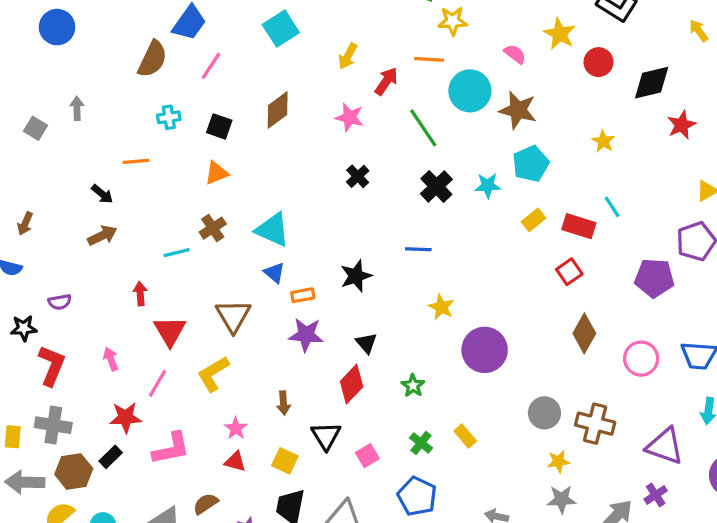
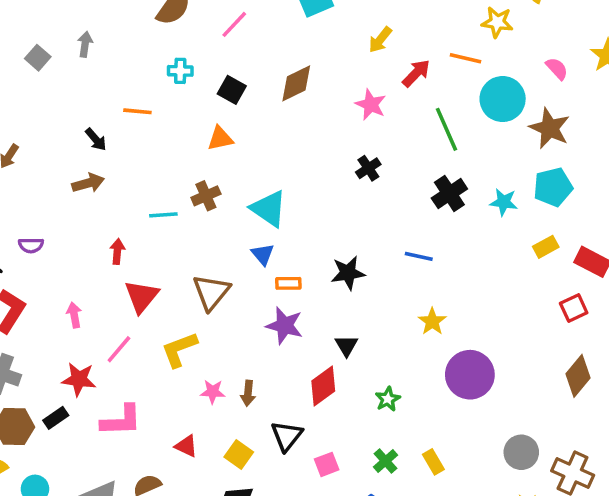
pink star: (236, 428) -> (213, 392), moved, turned 30

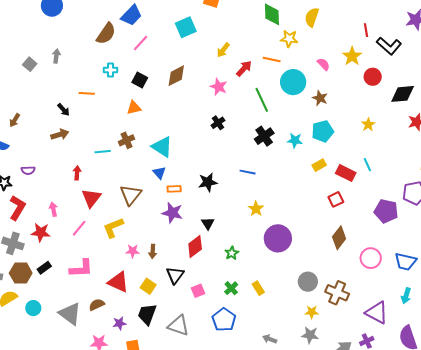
brown star: (550, 128) -> (320, 98), size x0.7
red star: (79, 379) -> (41, 232), moved
red triangle: (186, 446) -> (118, 282), size x1.6

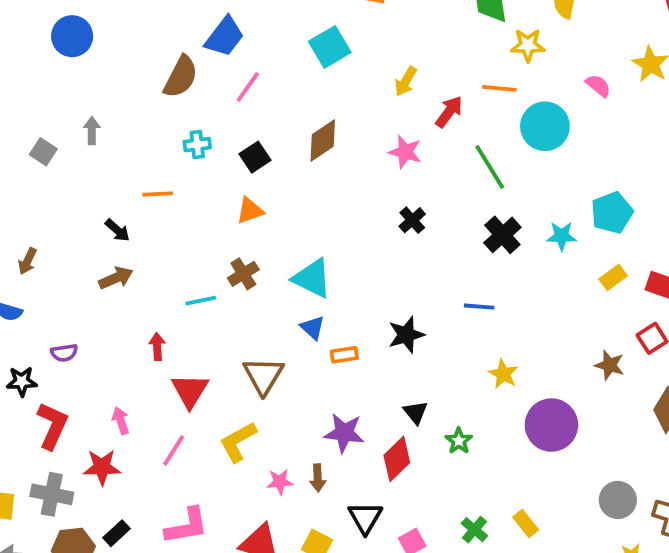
black square: (140, 80) -> (255, 157), turned 35
brown star: (320, 98) -> (610, 365), moved
purple star: (172, 213) -> (344, 433), moved
green star: (232, 253) -> (459, 441), moved

